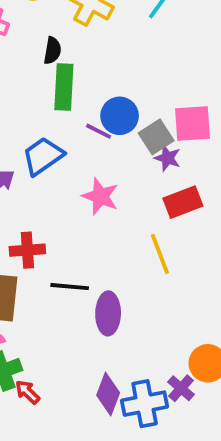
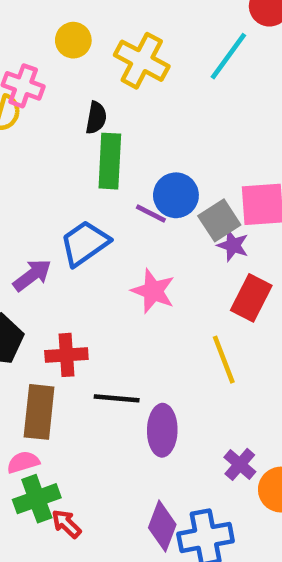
red rectangle: (183, 202) -> (251, 298), turned -42
purple cross: (181, 388) -> (240, 464), moved

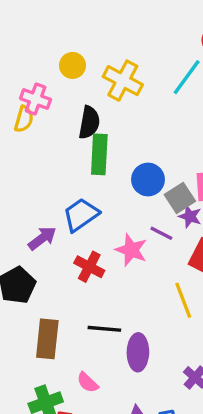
black semicircle: (96, 118) -> (89, 122), size x1.4
purple line: (151, 214) -> (161, 233), moved
red cross: (66, 355) -> (89, 267), moved, turned 32
pink semicircle: (23, 462) -> (88, 382), moved, turned -120

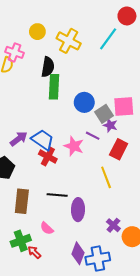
blue trapezoid: (81, 215) -> (43, 140), moved, turned 70

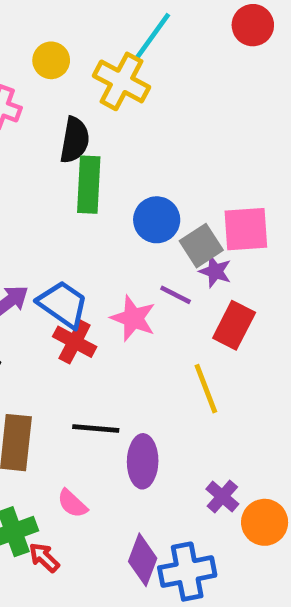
cyan line: (108, 39) -> (152, 37), moved

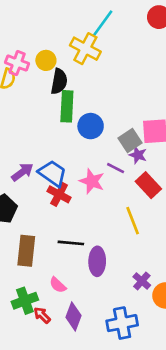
yellow circle: (51, 60) -> (46, 60), moved
blue circle: (157, 220) -> (91, 126), moved
red rectangle: (234, 325) -> (148, 185), turned -70
purple diamond: (143, 560) -> (74, 316), moved

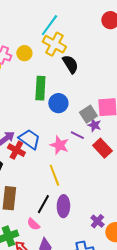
cyan line: (102, 24) -> (49, 25), moved
black semicircle: (59, 81) -> (70, 64), moved, turned -42
red cross: (59, 194) -> (16, 150), moved
yellow line: (133, 221) -> (54, 175), moved
black line: (71, 243) -> (43, 204), moved, turned -66

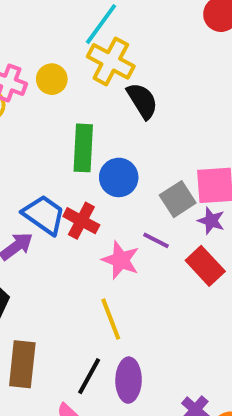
purple star: (94, 125) -> (211, 221), moved
blue trapezoid: (29, 139) -> (44, 215), moved
red cross: (16, 150) -> (81, 221), moved

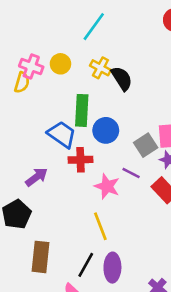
yellow cross: (111, 61) -> (100, 68), moved, size x0.7
blue trapezoid: (44, 215) -> (62, 134), moved
red cross: (81, 221) -> (80, 160), turned -30

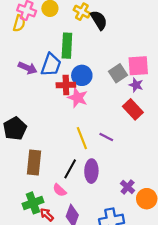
blue circle: (106, 130) -> (82, 75), moved
blue trapezoid: (62, 134) -> (51, 65), turned 75
purple line: (131, 173) -> (106, 137), moved
purple arrow: (37, 177) -> (28, 68), moved, turned 60
pink star: (107, 186) -> (78, 98), moved

